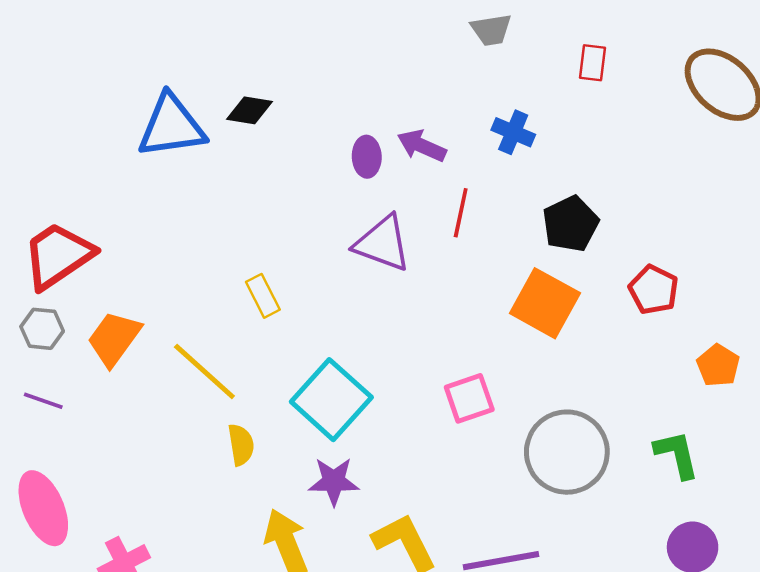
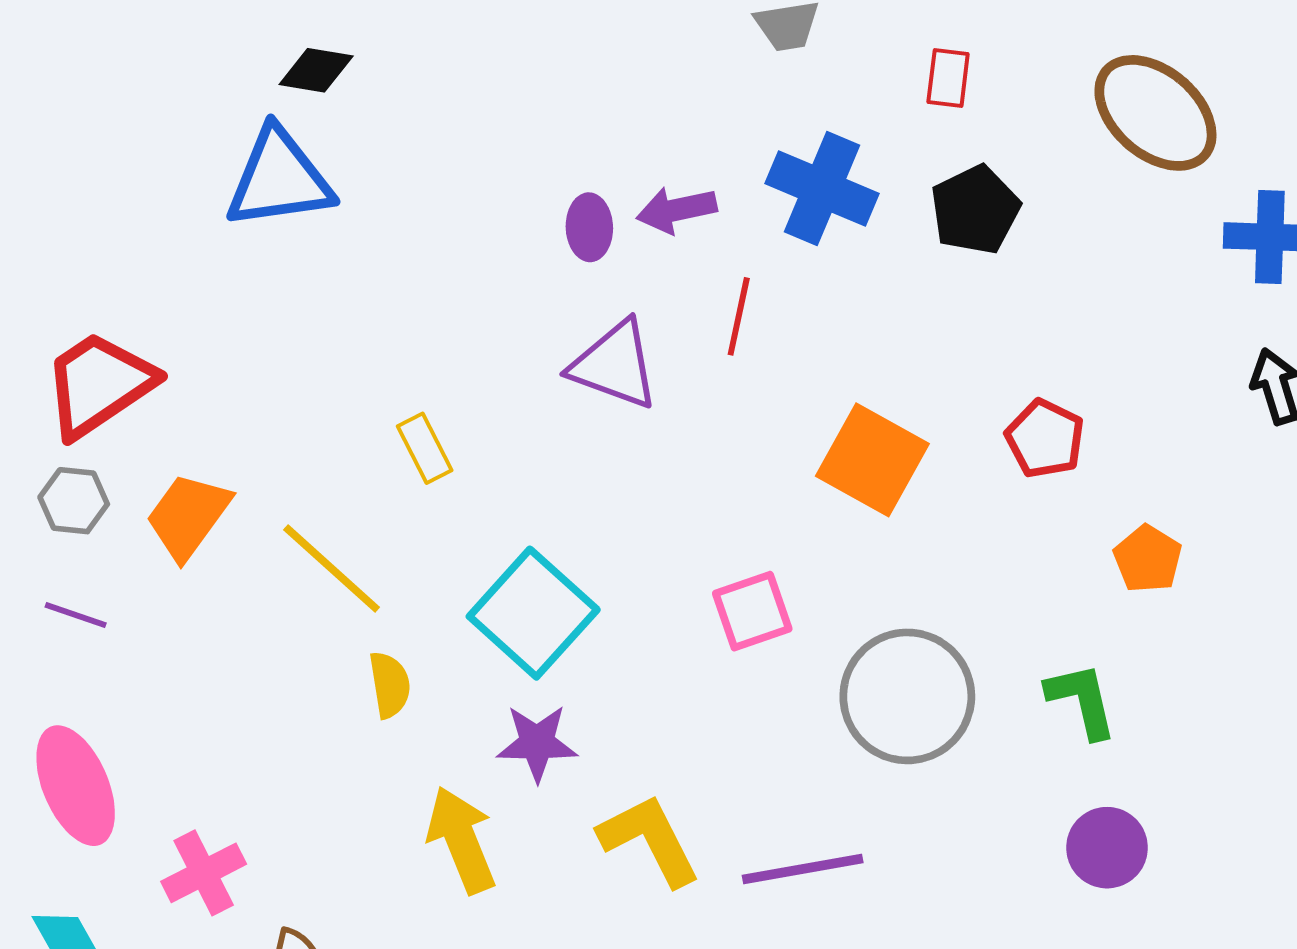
black diamond: (250, 110) -> (316, 70), moved
blue cross: (513, 132) -> (822, 189), size x1.6
purple arrow: (422, 146) -> (677, 210), turned -36
black pentagon: (571, 224) -> (975, 210), moved

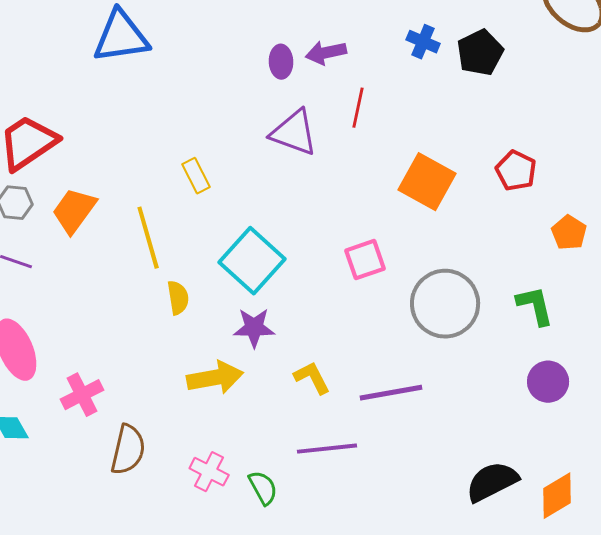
blue cross: (822, 189) -> (423, 42), moved, size x0.6
yellow line: (332, 568) -> (148, 238), turned 32
yellow arrow: (461, 840) -> (215, 378), turned 102
yellow L-shape: (649, 840) -> (312, 378), size x0.7

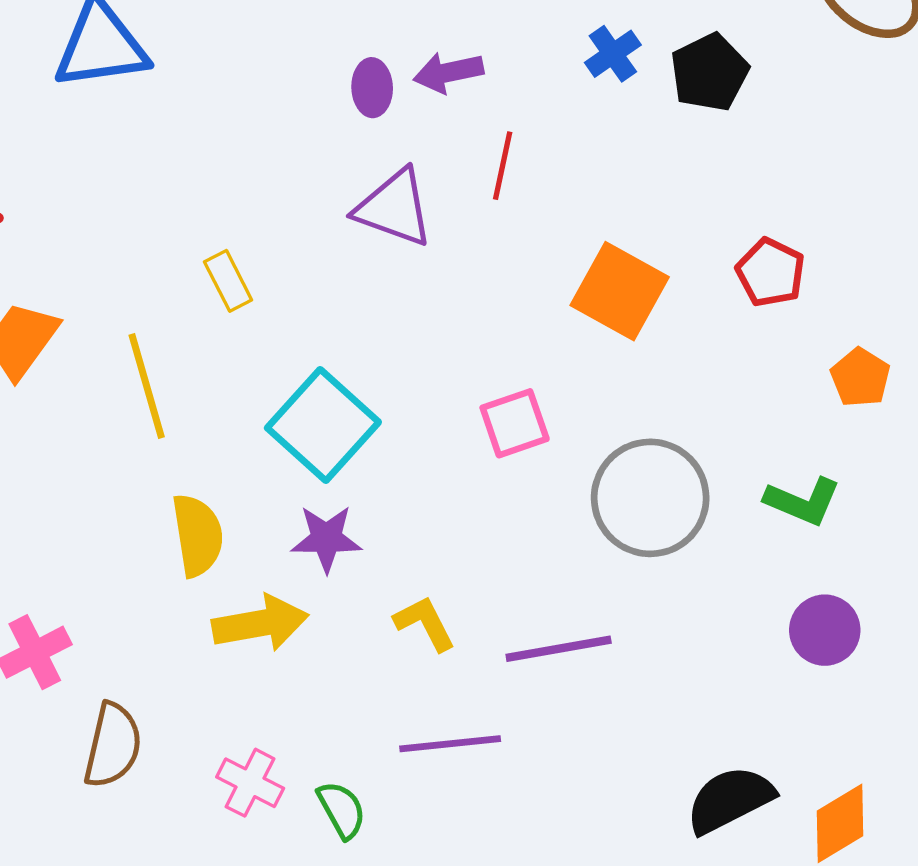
blue cross: (423, 42) -> (613, 54), turned 32
yellow semicircle: (178, 298) -> (198, 535), moved, size x1.4
green L-shape: (535, 306) -> (803, 501), turned 126

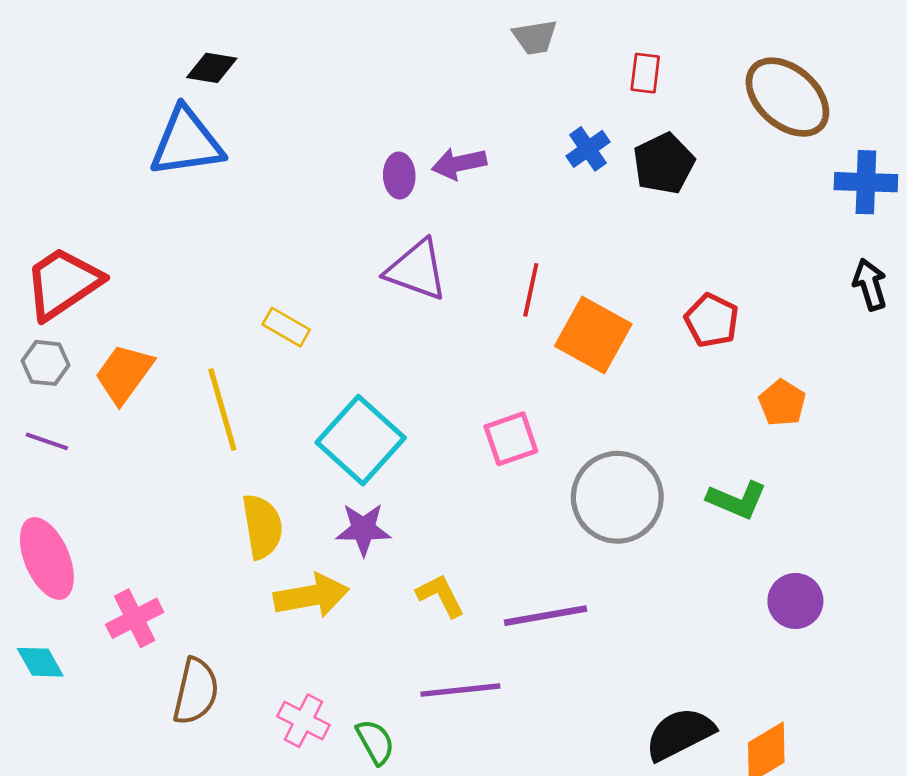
red line: (503, 166) -> (531, 290), moved
yellow rectangle: (228, 281) -> (286, 327), turned -33
purple circle: (825, 630) -> (795, 601), moved

